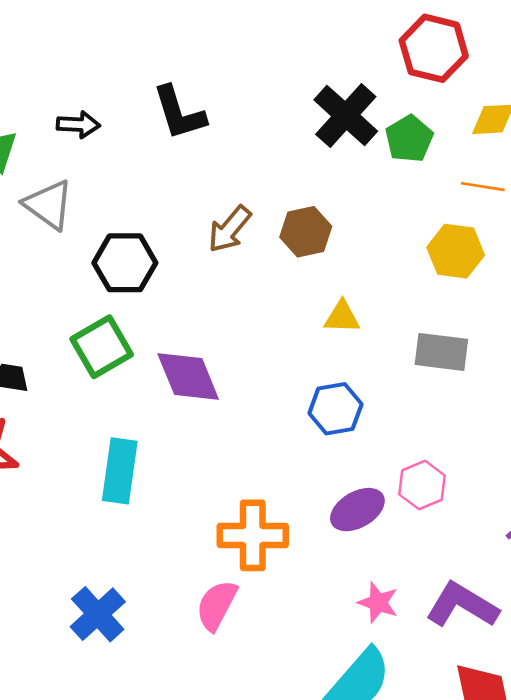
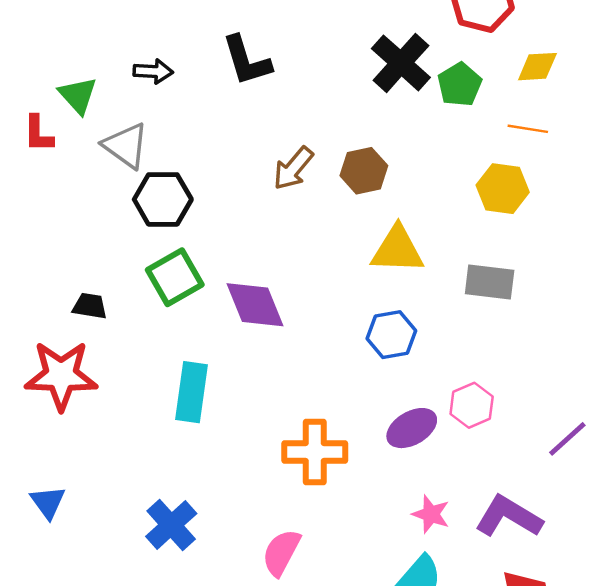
black hexagon: (125, 263) -> (163, 199), moved
yellow triangle: (342, 317) -> (397, 250), size x1.6
pink semicircle: (217, 605) -> (281, 553), moved

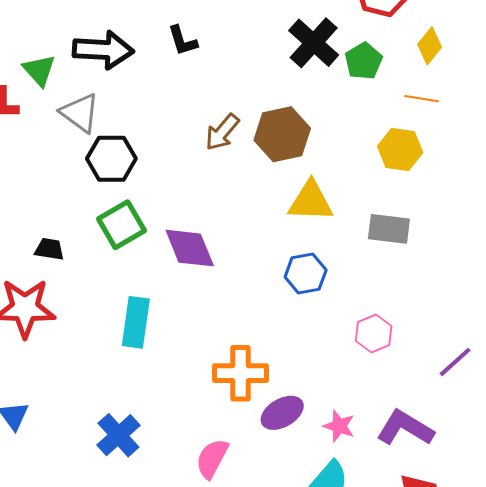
black L-shape: (247, 61) -> (183, 41), size x0.7
yellow diamond: (537, 67) -> (430, 46), turned -48
black arrow: (153, 71) -> (103, 50), size x1.8
brown hexagon: (364, 171) -> (282, 134), size x1.4
purple ellipse: (412, 428) -> (282, 413), moved

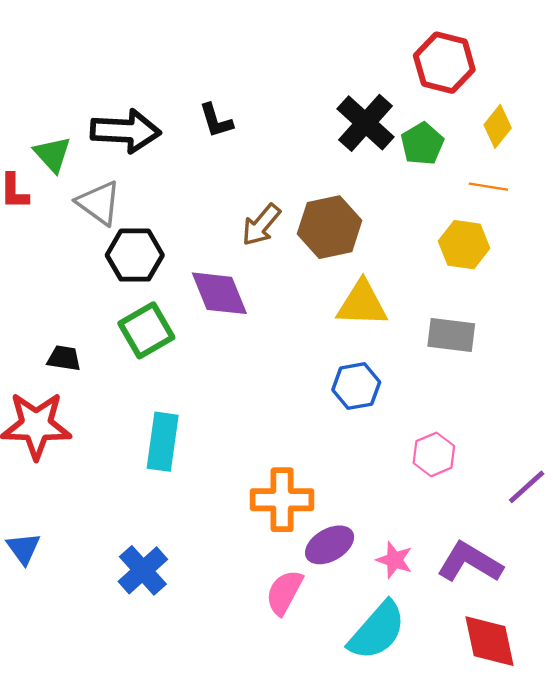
purple diamond: (190, 248) -> (219, 293), moved
pink semicircle: (212, 459) -> (284, 592), moved

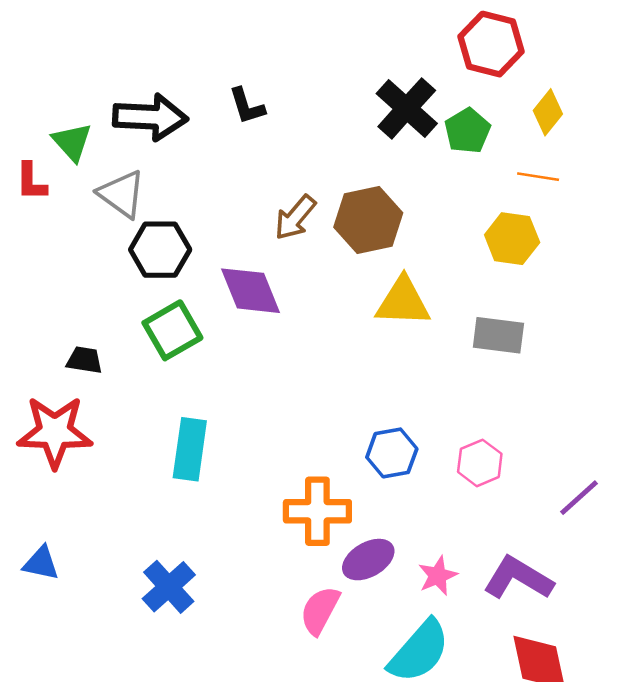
blue hexagon: (356, 386) -> (392, 453), moved
blue triangle: (23, 548) -> (41, 563), turned -42
pink star: (394, 560) -> (438, 576), turned 30

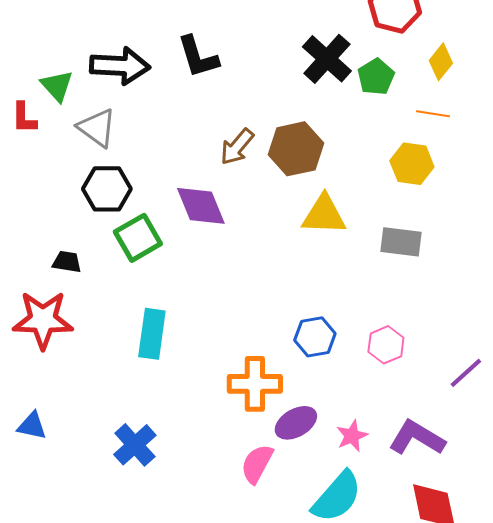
black L-shape: (247, 106) -> (198, 57), size x1.4
black hexagon: (160, 250) -> (107, 189), moved

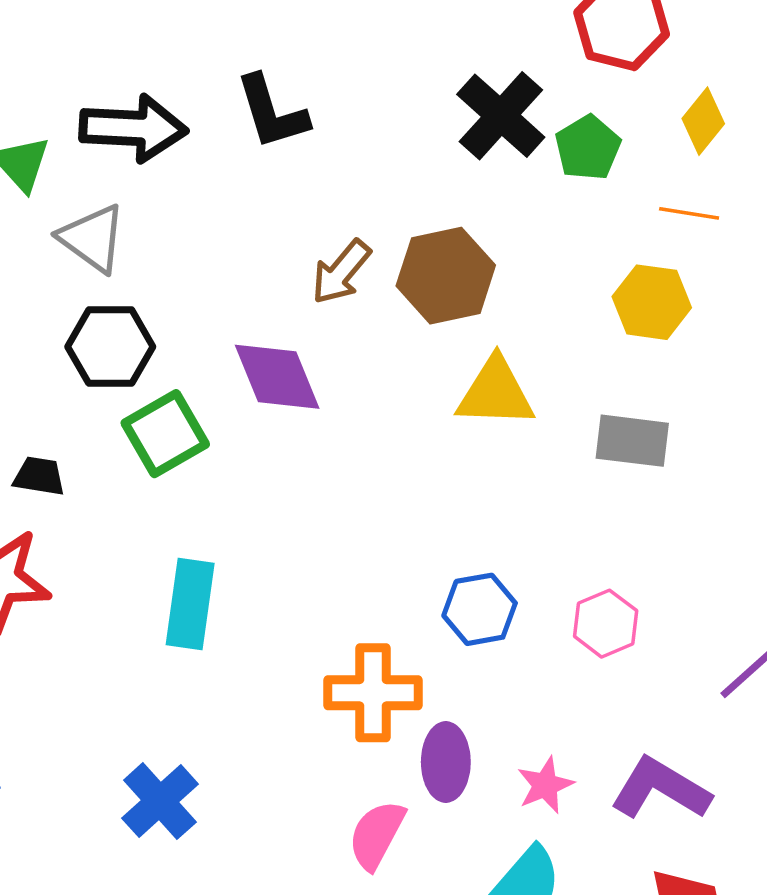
purple ellipse: (296, 423) -> (446, 762), turned -60

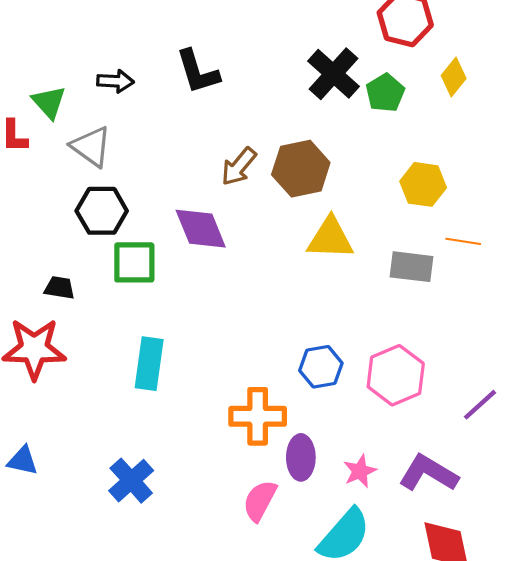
black arrow: (133, 128) -> (115, 81), size x0.6
orange line: (689, 213) -> (463, 241), moved
green square: (165, 434) -> (134, 262), turned 30
pink hexagon: (606, 624) -> (396, 375), size x1.5

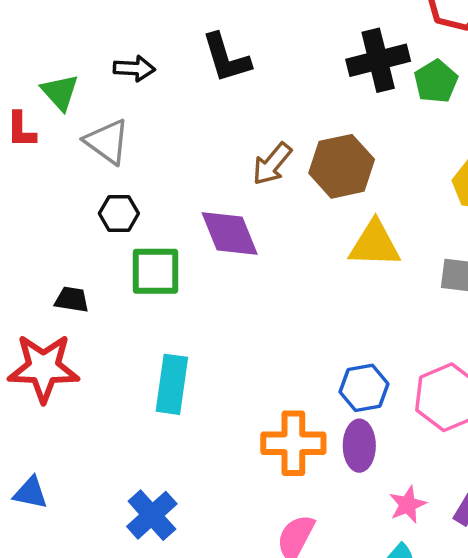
black cross: (334, 74) -> (378, 60), turned 34
black hexagon: (102, 211) -> (119, 213), size x0.7
purple ellipse: (301, 457) -> (359, 446), moved

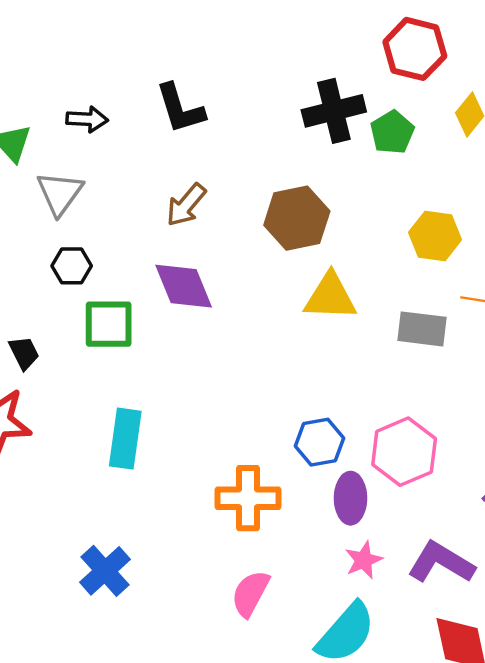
gray triangle: (107, 142) -> (60, 193), turned 30
brown arrow: (272, 164) -> (186, 205), moved
black trapezoid: (72, 299) -> (24, 353), turned 54
purple ellipse: (359, 446) -> (350, 498), moved

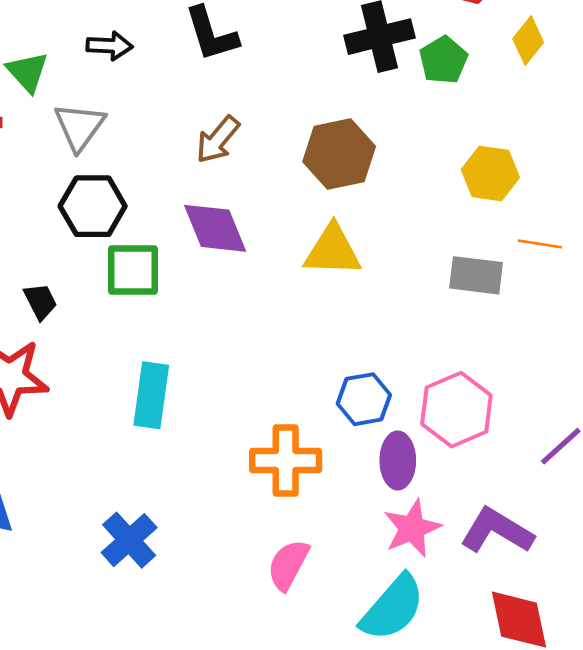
black hexagon: (72, 266) -> (93, 206), size x1.5
yellow triangle: (330, 297) -> (333, 251), moved
pink star: (364, 560) -> (412, 528), size x1.4

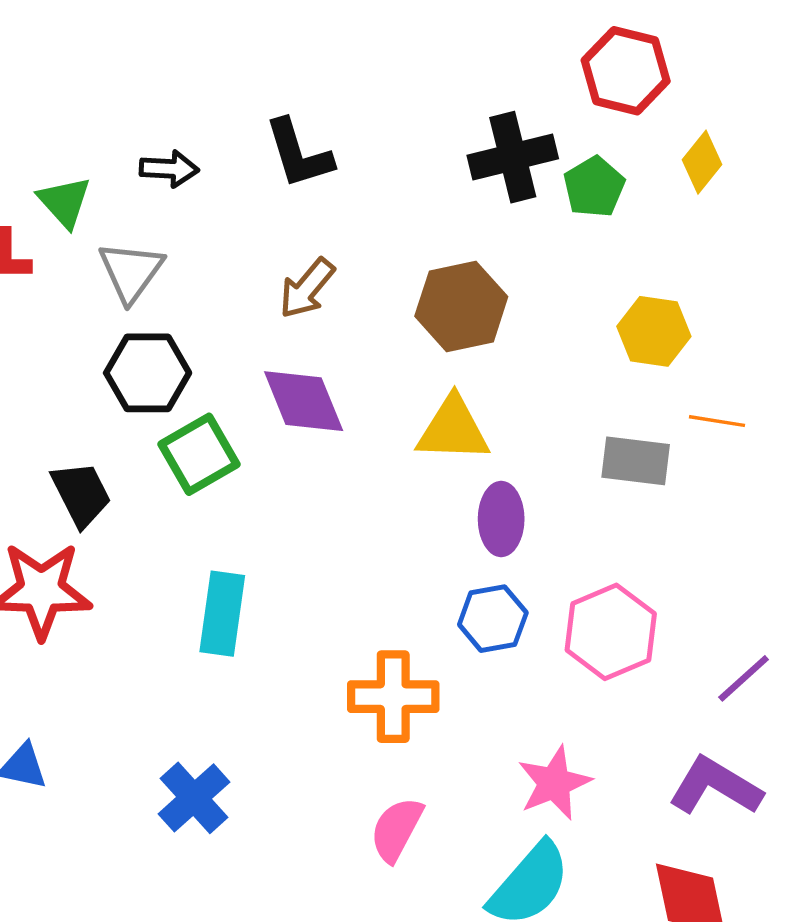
green square: (133, 270) -> (199, 454), turned -30
black trapezoid: (40, 301) -> (81, 494), size x1.4
purple ellipse: (398, 460) -> (501, 519), moved
purple L-shape: (497, 531) -> (715, 786), moved

